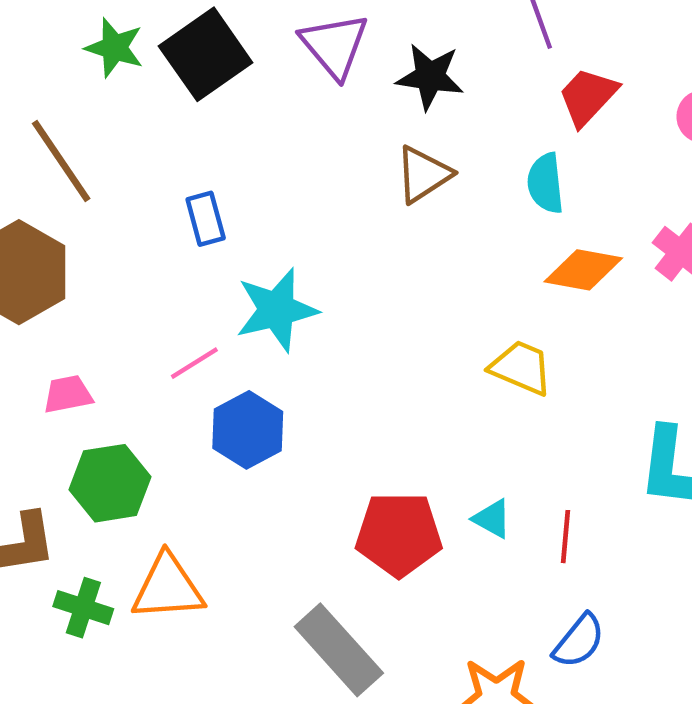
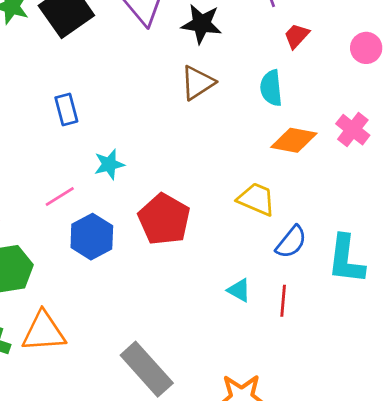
red trapezoid: (588, 97) -> (297, 36), size x0.7
cyan star: (277, 310) -> (109, 164), size x0.6
red pentagon: (399, 534) -> (164, 219), moved, turned 30
blue semicircle: (579, 641) -> (291, 242), moved

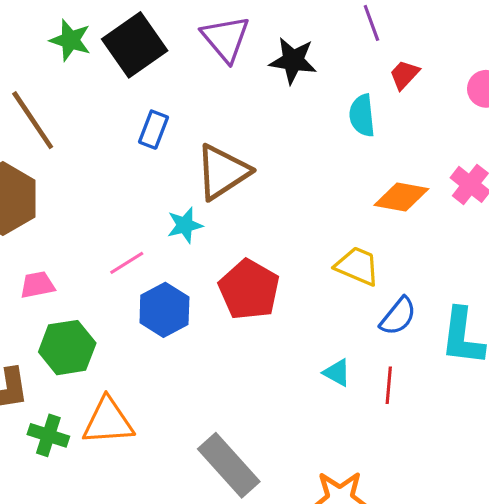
brown triangle: (198, 83) -> (222, 172), moved, size x1.4
cyan semicircle: (271, 88) -> (362, 115), moved
blue rectangle: (66, 109) -> (153, 130), moved, turned 36

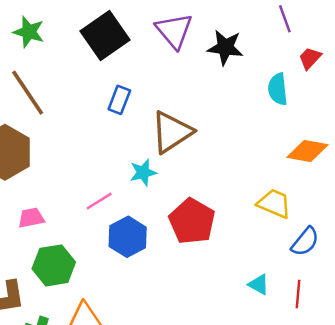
green star: (70, 40) -> (29, 32), moved

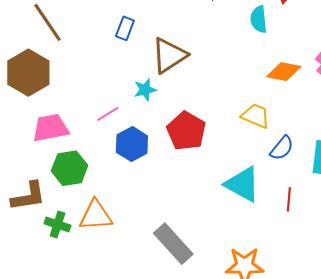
pink trapezoid: (31, 218) -> (50, 128), size x1.6
cyan triangle: (259, 284) -> (243, 184), size x2.0
red line: (298, 294) -> (289, 199), moved

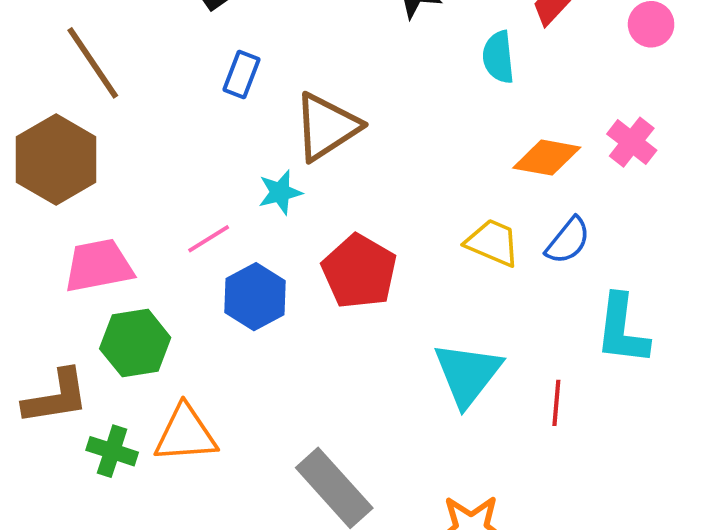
blue semicircle: (282, 148) -> (568, 241), moved
cyan triangle: (243, 184) -> (468, 374), turned 39

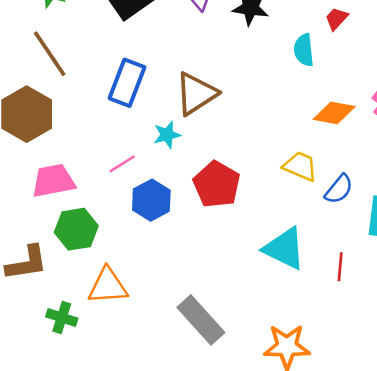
blue rectangle: (241, 74) -> (127, 83), moved, size x1.6
blue semicircle: (568, 241) -> (339, 189), moved
cyan triangle: (468, 374) -> (284, 249), turned -42
green cross: (112, 451) -> (62, 317), moved

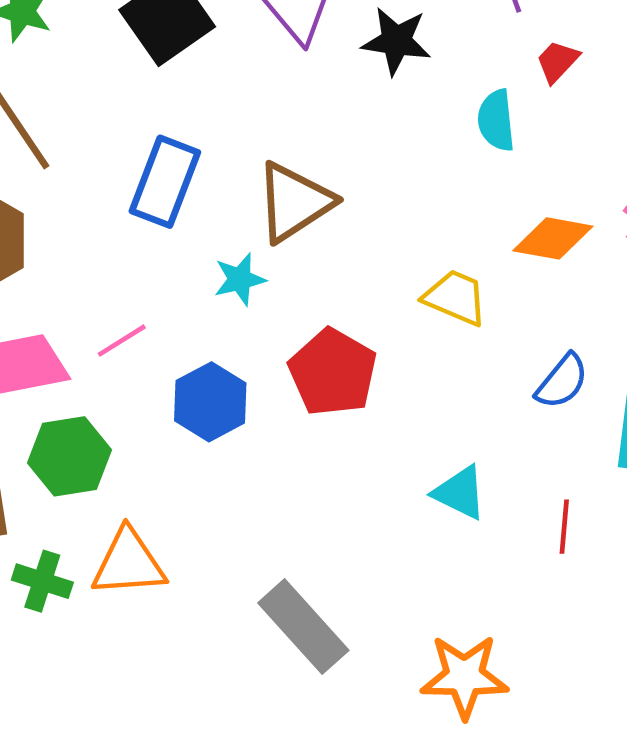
pink line: (122, 164) -> (122, 341), moved
yellow trapezoid: (300, 166) -> (455, 297), moved
cyan triangle: (284, 249) -> (460, 493), size x0.7
green cross: (62, 317) -> (42, 581), moved

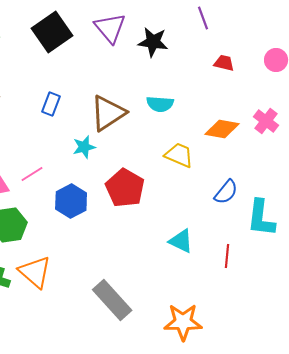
red trapezoid: (557, 61) -> (224, 63), moved, turned 60
cyan semicircle: (496, 120) -> (160, 104), moved, turned -80
blue rectangle: (165, 182) -> (51, 104), size x0.6
orange triangle: (129, 563) -> (35, 272), turned 45

